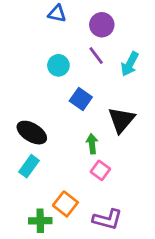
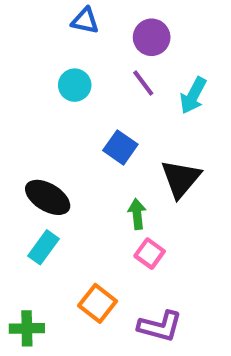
cyan circle: (58, 65) -> (75, 85), moved
green cross: (40, 221) -> (27, 328), moved

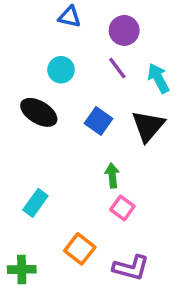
cyan arrow: (193, 95) -> (158, 78), turned 124
black triangle: (181, 179) -> (148, 126), moved
black ellipse: (48, 197) -> (39, 112), moved

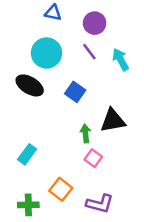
cyan circle: (61, 70) -> (47, 53), size x1.5
black triangle: (148, 126) -> (113, 121), moved, turned 40
green cross: (22, 269) -> (28, 205), moved

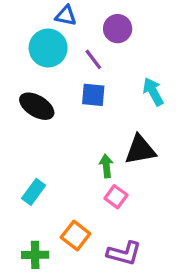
purple line: (89, 52) -> (93, 59), moved
cyan circle: (47, 53) -> (48, 48), moved
cyan arrow: (121, 59) -> (153, 92), moved
blue square: (75, 92) -> (93, 95), moved, turned -30

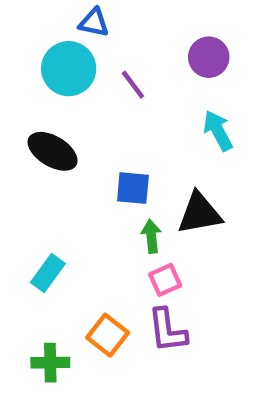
purple circle: (118, 29) -> (209, 57), moved
blue square: (93, 95) -> (133, 188), moved
pink square: (116, 197) -> (165, 280), turned 30
purple L-shape: (124, 253) -> (167, 330), moved, turned 68

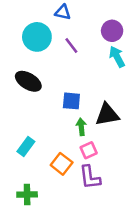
blue triangle: (94, 23) -> (63, 12), moved
cyan arrow: (218, 131) -> (117, 57), moved
orange square: (108, 335) -> (62, 164), moved

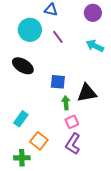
purple circle: (112, 31) -> (93, 13), moved
cyan arrow: (117, 57) -> (95, 46), turned -36
orange square: (62, 164) -> (39, 141), moved
purple L-shape: (90, 177) -> (73, 144), turned 40

